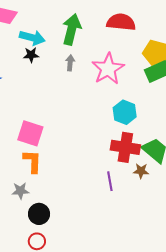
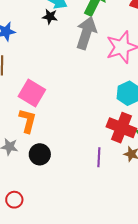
gray arrow: (70, 63) -> (86, 33), size x2.0
black circle: (39, 214) -> (40, 154), moved

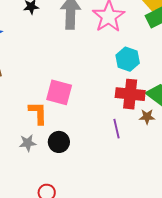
pink square: (32, 93) -> (59, 92), moved

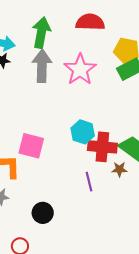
cyan hexagon: (128, 59) -> (83, 132), moved
black circle: (59, 142) -> (43, 213), moved

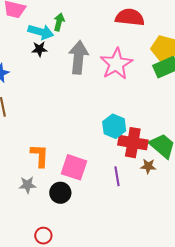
green arrow: (41, 33) -> (59, 22), moved, size x0.6
pink square: (31, 146) -> (74, 167), moved
black circle: (43, 213) -> (60, 193), moved

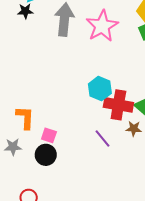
pink square: (74, 167) -> (49, 135), moved, size x0.6
purple line: (117, 176) -> (102, 138), turned -30

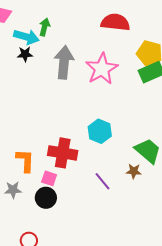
red cross: (118, 105) -> (63, 153), moved

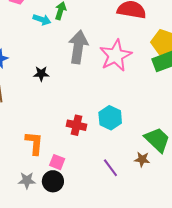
cyan arrow: (26, 37) -> (42, 20), size x0.7
black star: (25, 54) -> (41, 74), moved
red cross: (63, 153) -> (77, 125), moved, size x0.7
gray star: (13, 190) -> (27, 180), moved

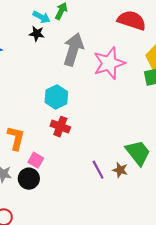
black star: (41, 74) -> (37, 34), moved
cyan hexagon: (110, 118) -> (56, 97), moved
purple line: (110, 168) -> (98, 170), moved

